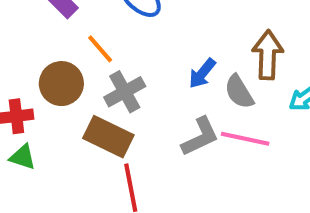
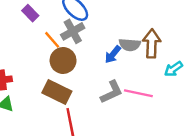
brown circle: (61, 84) -> (63, 60), moved
gray cross: (125, 92) -> (73, 31), moved
gray semicircle: (239, 92) -> (130, 45), moved, turned -55

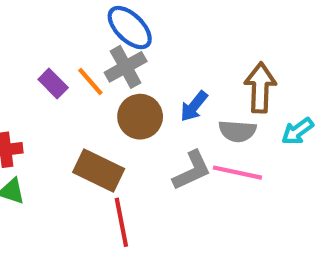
purple rectangle: (30, 13) -> (53, 83), moved
gray semicircle: (130, 45) -> (237, 131), moved
brown circle: (63, 60) -> (140, 117), moved

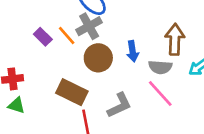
blue arrow: (194, 106) -> (133, 51), turned -48
gray L-shape: (192, 170) -> (119, 105), moved
pink line: (237, 173) -> (160, 93), turned 36

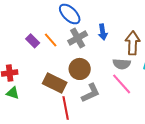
gray cross: (89, 26) -> (78, 38), moved
blue arrow: (133, 51) -> (103, 32), moved
brown circle: (98, 58) -> (80, 69), moved

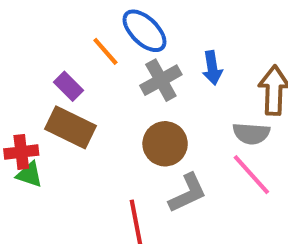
orange line: (51, 40) -> (105, 51), moved
brown rectangle: (55, 83) -> (71, 127), moved
green triangle: (13, 93) -> (29, 175), moved

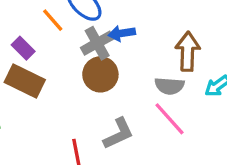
blue arrow: (212, 68) -> (122, 33), moved, turned 90
brown circle: (165, 144) -> (100, 74), moved

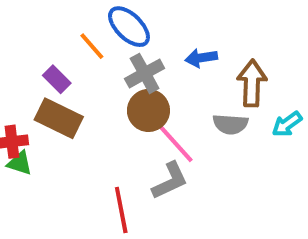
blue arrow: (122, 33) -> (201, 58), moved
pink line: (170, 119) -> (176, 144), moved

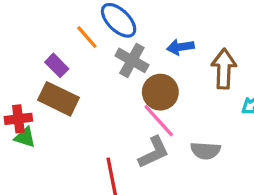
gray cross: (145, 73) -> (132, 60), turned -32
brown circle: (148, 110) -> (160, 92), moved
gray semicircle: (230, 124) -> (205, 151), moved

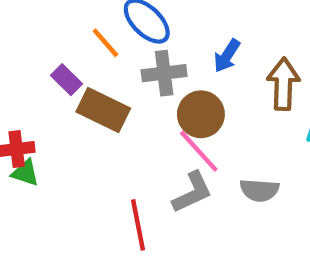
blue arrow: (180, 47) -> (227, 56), turned -48
gray cross: (132, 60) -> (164, 73), turned -36
brown rectangle: (58, 99) -> (103, 110), moved

